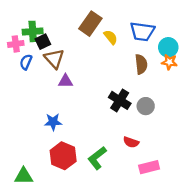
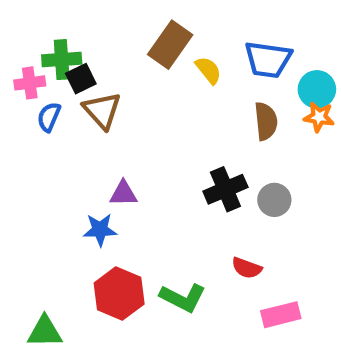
purple triangle: (65, 81) -> (123, 194), moved
black cross: (120, 100) -> (225, 189), turned 35
green L-shape: (97, 158) -> (183, 298), turned -115

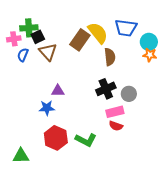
brown rectangle: (170, 45) -> (80, 40), moved
yellow semicircle: (208, 70) -> (98, 33), size x1.6
brown semicircle: (266, 121) -> (110, 57), moved
pink rectangle: (281, 315) -> (115, 112), moved

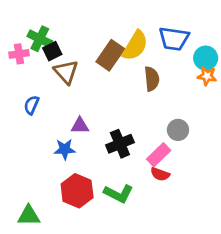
green cross: (29, 28) -> (40, 39), turned 30
yellow semicircle: (98, 33) -> (135, 46), turned 70
blue semicircle: (23, 55) -> (31, 105), moved
black cross: (106, 89) -> (120, 144), moved
pink rectangle: (115, 112) -> (159, 155), turned -30

